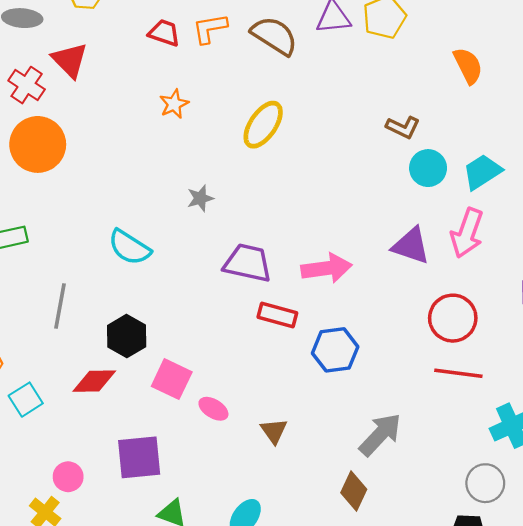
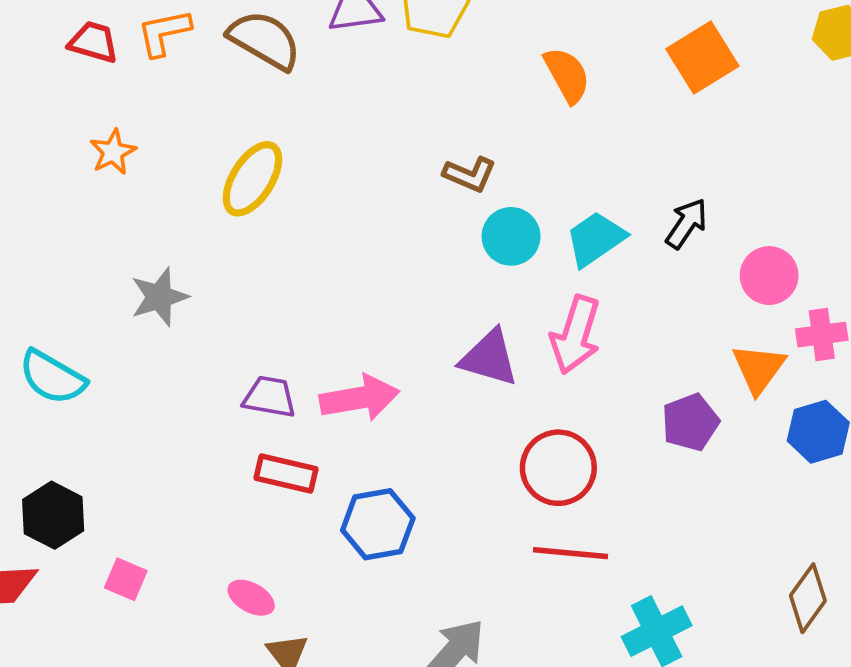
gray star: (200, 198) -> (159, 297), size x1.4
purple trapezoid: (248, 263) -> (270, 397), moved, size x0.7
pink square: (172, 379) -> (126, 579), size x0.7
pink ellipse: (213, 409) -> (251, 598), moved

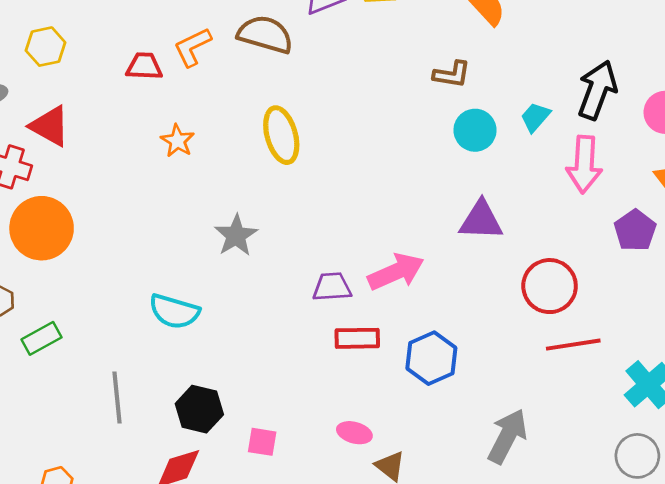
brown L-shape: (470, 175) -> (452, 74), moved
yellow ellipse: (252, 179) -> (281, 135), turned -34
black arrow: (687, 224) -> (597, 90), size x1.5
cyan trapezoid: (595, 239) -> (535, 117), size x0.7
pink arrow: (575, 335) -> (584, 164), moved

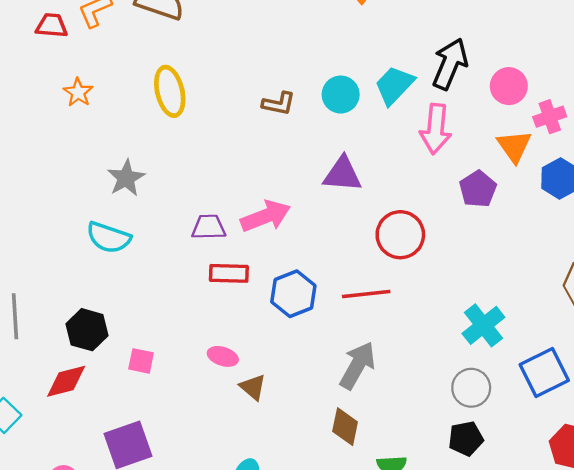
brown L-shape: (452, 74) -> (279, 104), moved
cyan trapezoid: (535, 117) -> (394, 85), size x1.5
cyan semicircle: (174, 311) -> (109, 238), moved
red line: (573, 345) -> (366, 294), moved

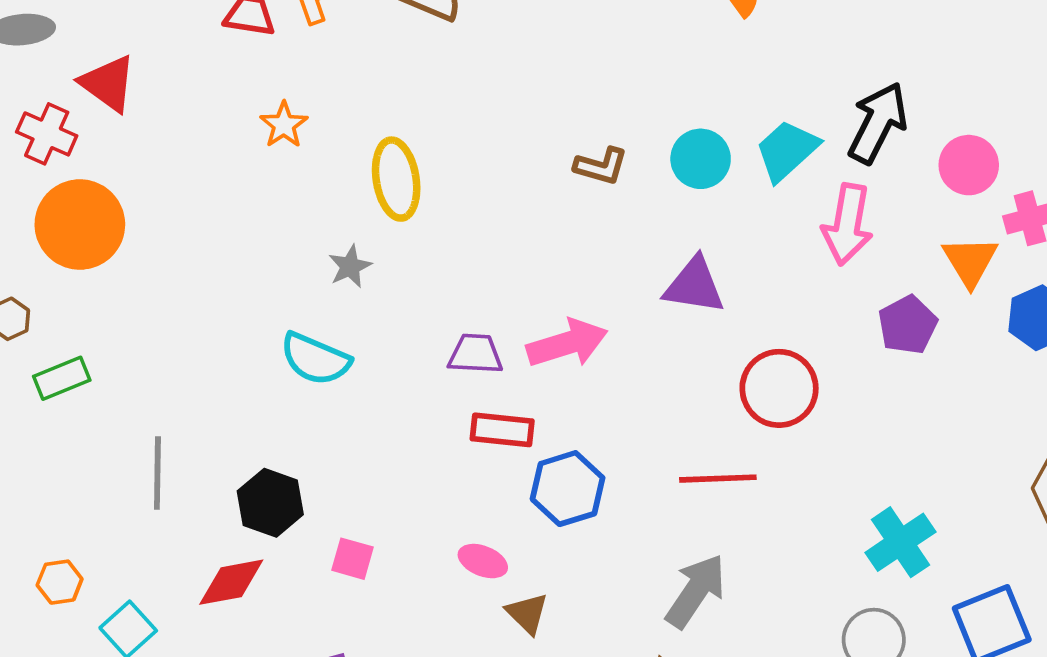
yellow ellipse: (170, 91) -> (396, 179), moved
gray star: (126, 178) -> (350, 266), size x0.7
blue hexagon: (293, 294) -> (568, 489), moved

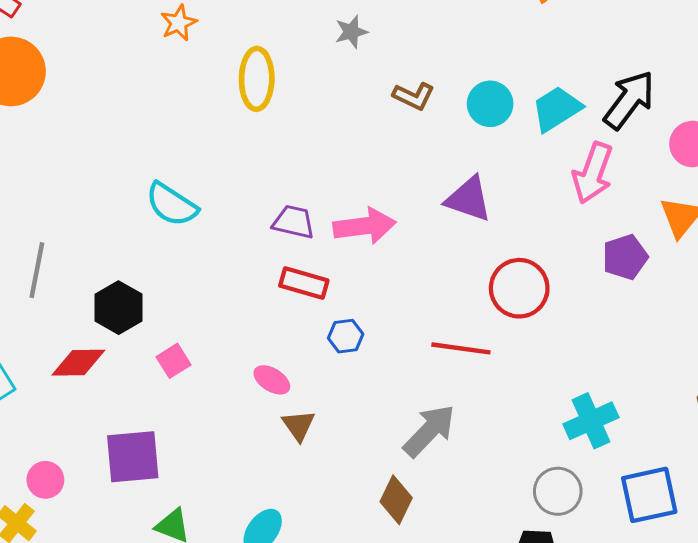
gray star: (350, 266) -> (351, 32), moved
blue hexagon: (568, 489) -> (346, 336), size x0.6
pink square: (353, 559) -> (173, 361), turned 32

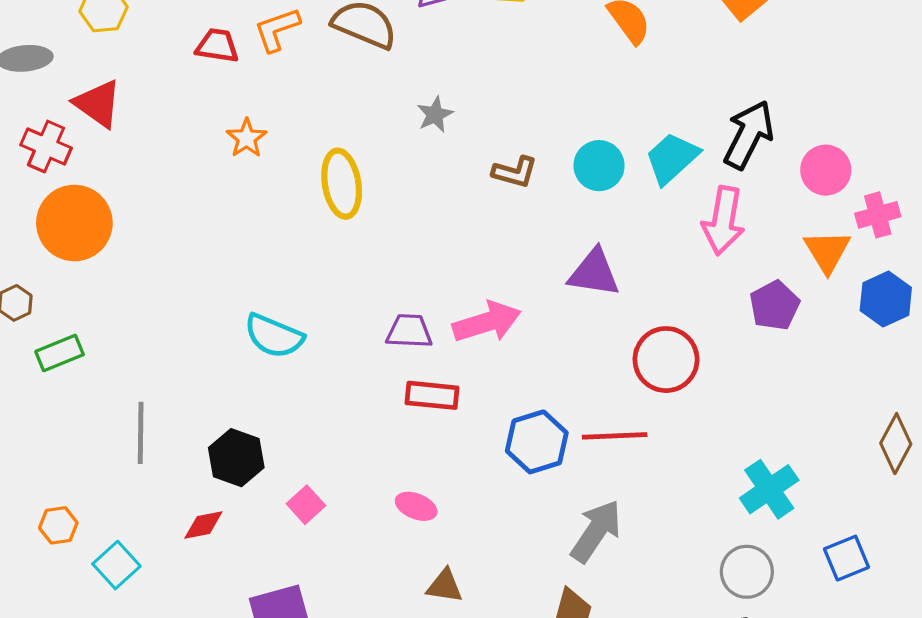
blue hexagon: (346, 336) -> (537, 442), moved, size x1.6
red diamond: (78, 363) -> (203, 525), size x0.7
brown triangle: (299, 425) -> (445, 586), moved, turned -36
blue square: (649, 495) -> (847, 558), size x0.7

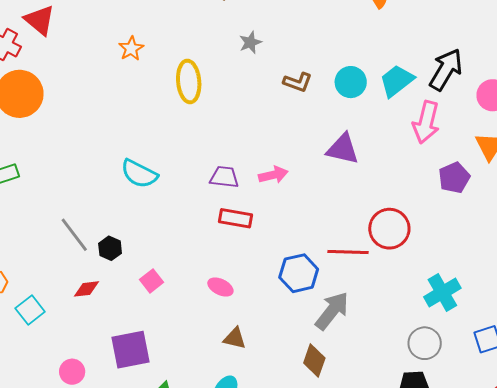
pink arrow: (487, 322) -> (273, 175), size x0.7
red circle: (666, 360) -> (389, 229), moved
gray line: (141, 433) -> (74, 235), moved, turned -42
blue hexagon: (537, 442) -> (299, 273), moved
black hexagon: (236, 458) -> (110, 248), size x0.7

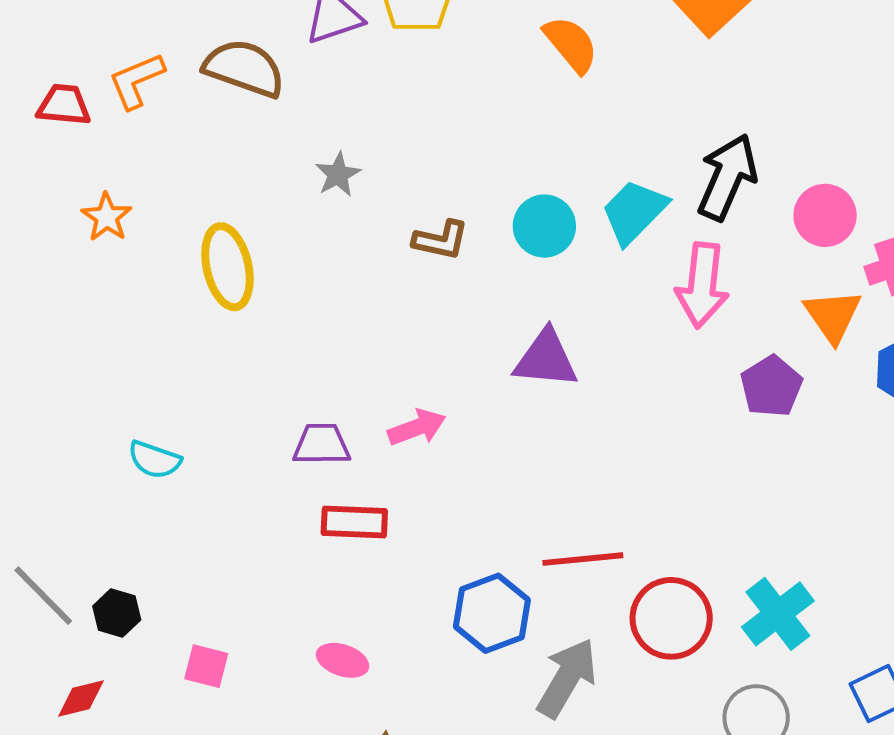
cyan semicircle: (139, 174) -> (155, 460), size x0.7
red circle: (389, 229) -> (671, 618), moved
pink square: (152, 281) -> (206, 666), turned -30

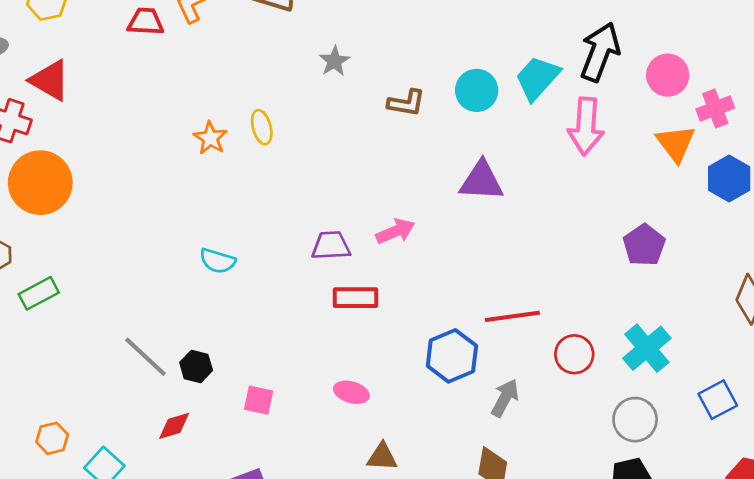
orange star: (107, 217) -> (210, 138), moved
yellow ellipse: (227, 267) -> (262, 127), size x0.6
purple pentagon: (771, 386) -> (644, 245), moved
red circle: (671, 618) -> (574, 354), size x0.7
gray arrow: (567, 678) -> (505, 398), size x0.7

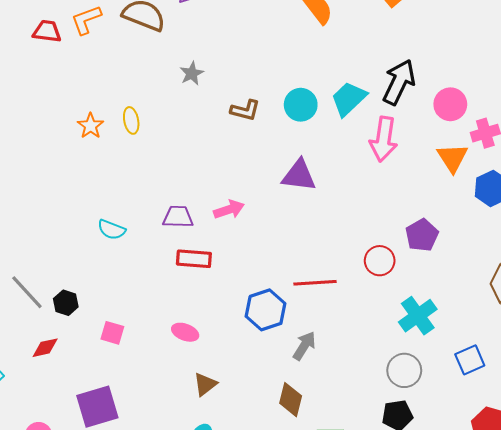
cyan semicircle: (218, 261) -> (112, 230), moved
red circle: (574, 354) -> (380, 261), moved
brown triangle: (382, 457) -> (205, 384), turned -45

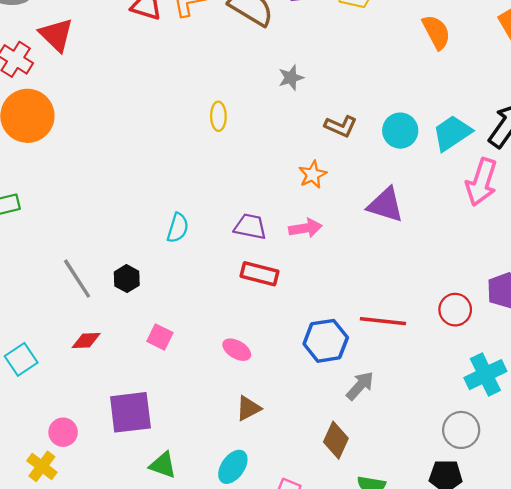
orange star: (91, 126) -> (313, 175), moved
cyan semicircle: (112, 230) -> (178, 228), turned -104
black hexagon: (66, 303) -> (127, 279), moved

